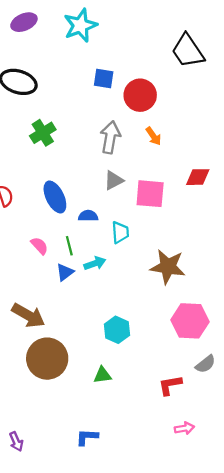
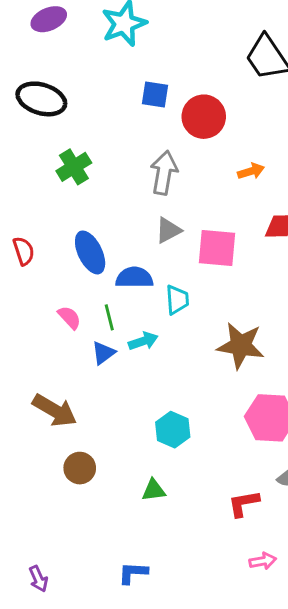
orange arrow: (153, 136) -> (251, 171), moved, turned -72
blue semicircle: (88, 216) -> (134, 278), size x1.4
brown circle: (47, 359) -> (80, 468), size x0.6

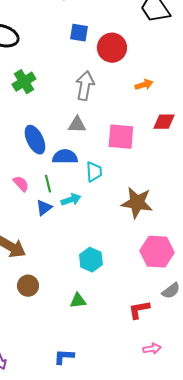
gray triangle: (168, 230) -> (77, 125), moved, turned 30

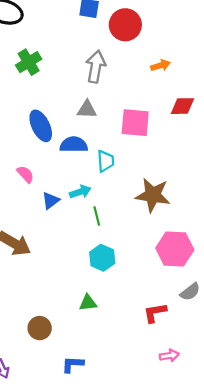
green line: (48, 184) -> (97, 216), moved
brown circle: (28, 286) -> (40, 328), moved

